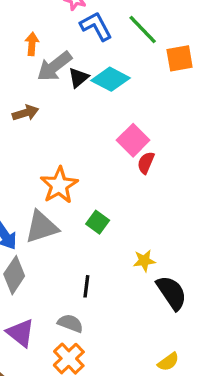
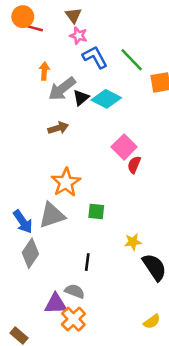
brown arrow: (25, 113) -> (58, 128), moved
green square: (98, 222) -> (96, 211), turned -30
purple triangle: (21, 333) -> (56, 304), moved, turned -40

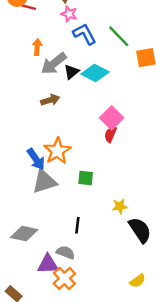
red semicircle: (134, 165) -> (110, 134), moved
blue arrow: (23, 222) -> (36, 159), moved
gray diamond: (30, 253) -> (24, 234), moved, turned 68

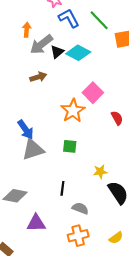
red semicircle: (110, 134) -> (117, 118), moved, turned 128
orange star: (57, 151) -> (73, 111), moved
gray semicircle: (66, 252) -> (80, 208), moved
orange cross: (64, 278) -> (78, 236), moved, turned 30

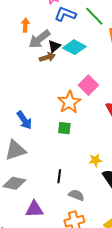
blue L-shape: (69, 18) -> (65, 14), turned -40
brown arrow: (38, 77) -> (47, 57), moved
green square: (70, 146) -> (64, 128), moved
gray triangle: (33, 150) -> (15, 150), moved

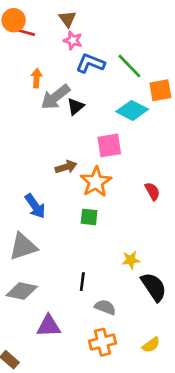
cyan diamond: (74, 47) -> (132, 110), moved
brown arrow: (47, 57) -> (66, 167), moved
pink square: (88, 85) -> (109, 145), moved, turned 36

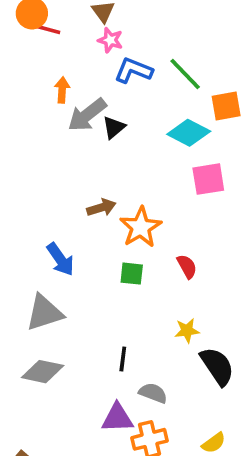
pink square: (109, 145) -> (208, 179), moved
red semicircle: (152, 191) -> (187, 266), moved
purple triangle: (49, 326) -> (117, 418), moved

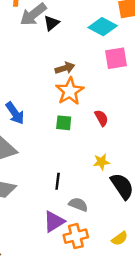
brown arrow: (101, 208) -> (65, 68), moved
purple triangle: (117, 418) -> (54, 222), turned -30

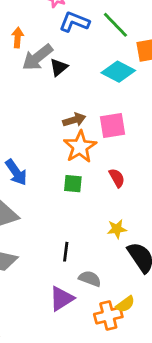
pink square: (116, 58) -> (113, 125), moved
orange cross: (76, 236) -> (108, 316), moved
yellow semicircle: (120, 239) -> (125, 304), moved

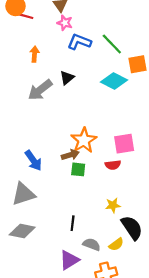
gray arrow: (37, 57) -> (40, 90), moved
brown arrow: (74, 120) -> (70, 155), moved
pink square: (113, 125) -> (124, 144), moved
red semicircle: (117, 178) -> (113, 165), turned 112
yellow semicircle: (125, 304) -> (116, 244), moved

